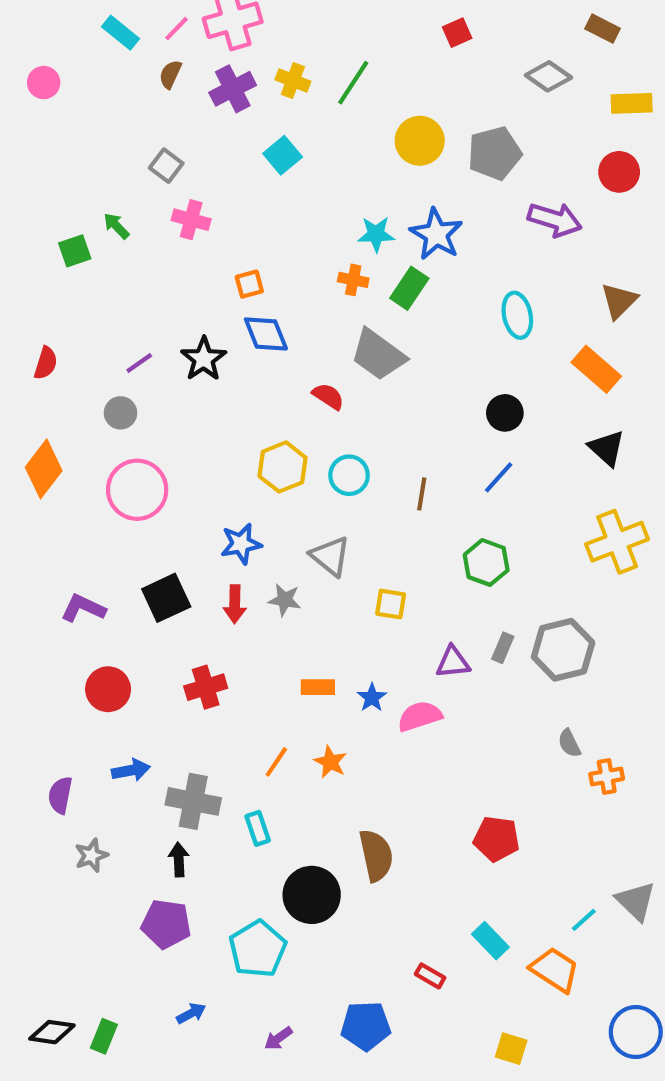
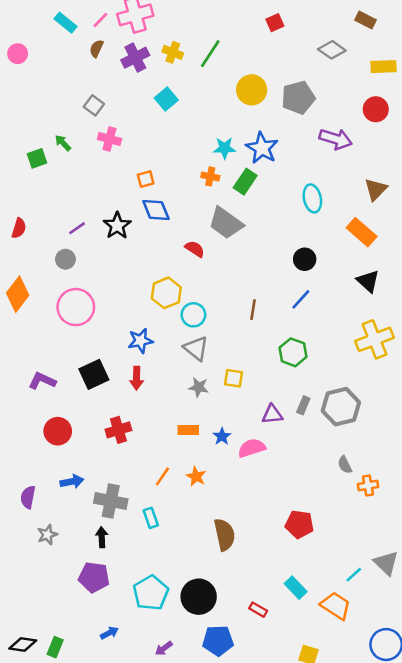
cyan circle: (349, 475) -> (193, 315), moved
gray star: (285, 600) -> (199, 387), moved
black circle: (312, 895) -> (199, 597), moved

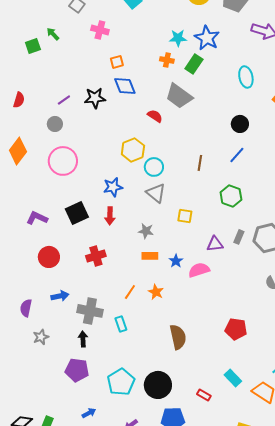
pink cross: (109, 139) -> (100, 30), moved
black star: (117, 226) -> (95, 98), turned 30
gray star: (199, 387) -> (146, 231), moved

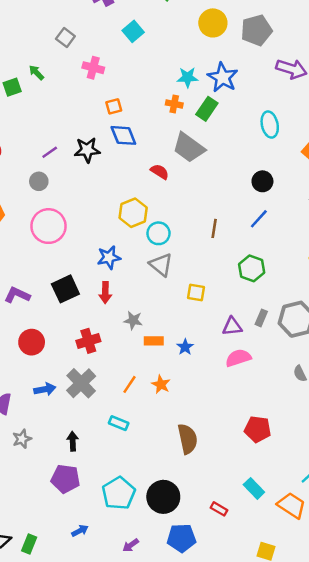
gray star: (146, 231) -> (133, 320), moved
pink semicircle: (199, 270) -> (238, 358), moved
gray cross: (90, 311) -> (81, 383), moved, turned 35
cyan rectangle: (121, 324) -> (119, 423), turned -49

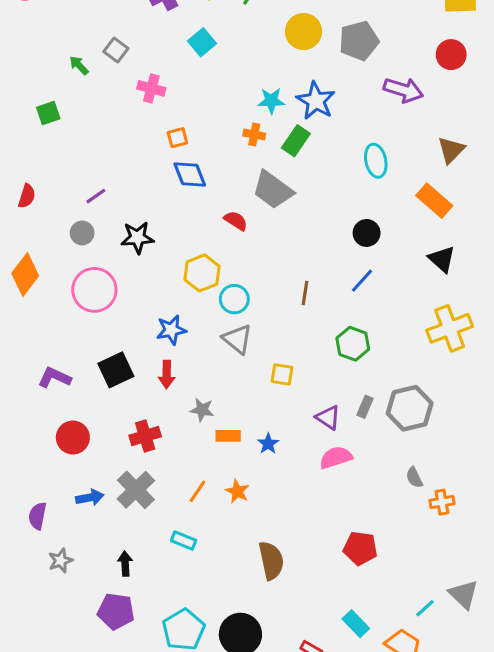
green arrow: (36, 73) -> (79, 65), moved
black star: (87, 150) -> (137, 238), moved
purple triangle: (232, 326) -> (328, 418), turned 40

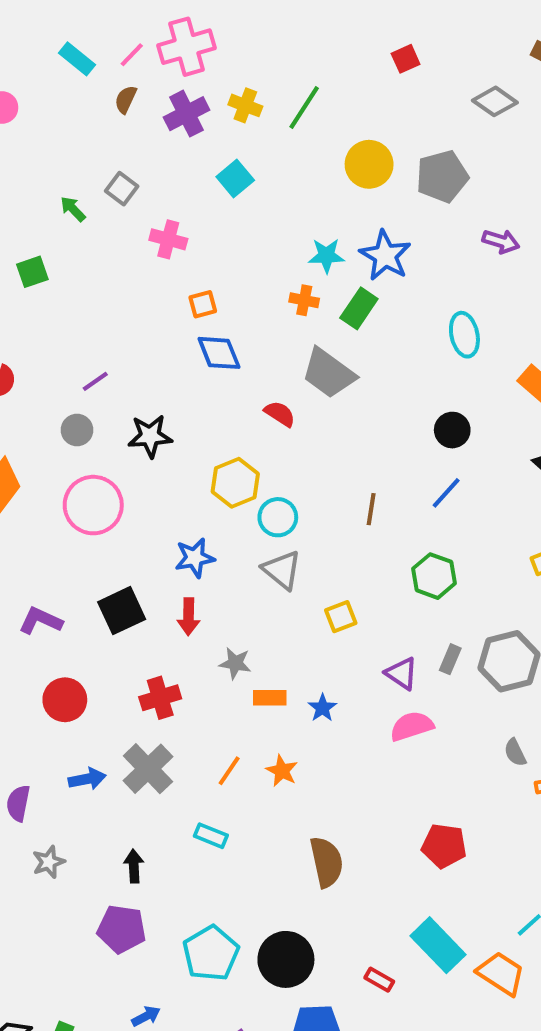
purple arrow: (403, 90) -> (501, 241), size x0.7
yellow square: (282, 374) -> (341, 617), turned -30
cyan rectangle: (356, 624) -> (438, 945), size x1.5

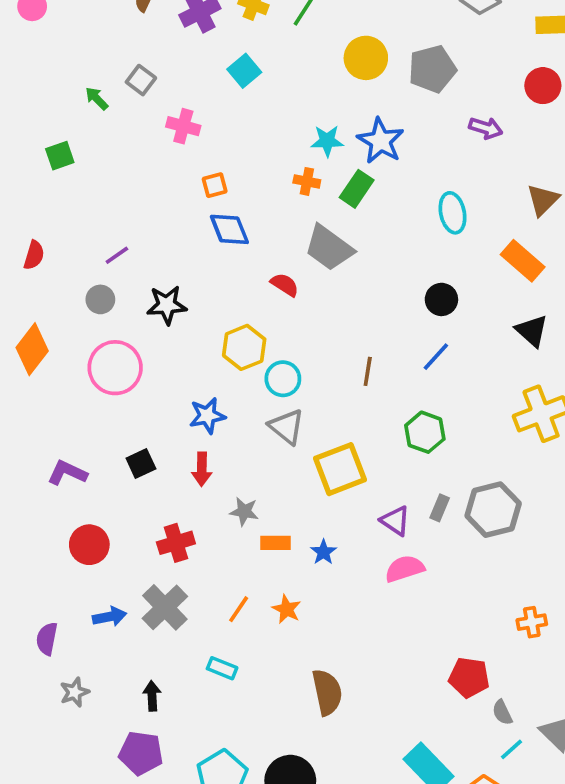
black square: (122, 611) -> (141, 464), size x0.7
yellow square: (341, 617) -> (340, 469), size x1.8
gray semicircle: (515, 753) -> (502, 712), moved
red pentagon: (444, 846) -> (469, 677), moved

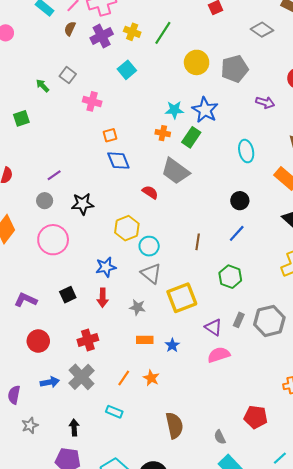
gray star: (244, 511) -> (137, 307), moved
gray semicircle: (502, 712) -> (220, 437), moved

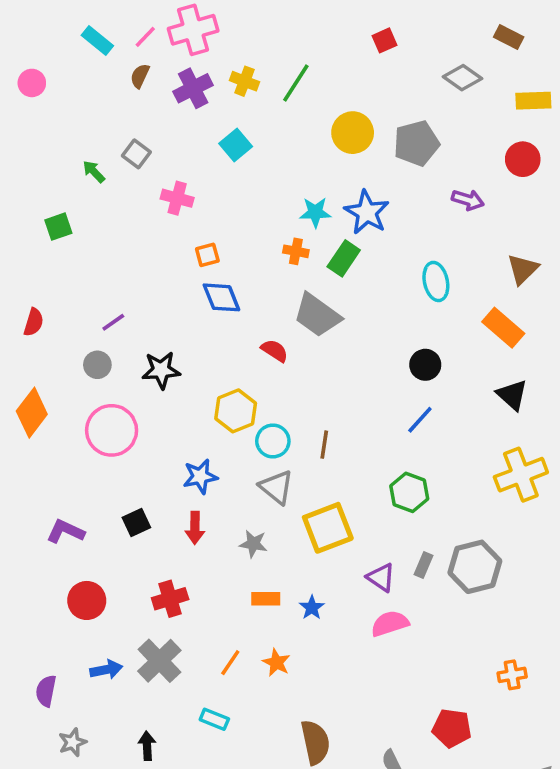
brown line: (198, 242) -> (324, 445), moved

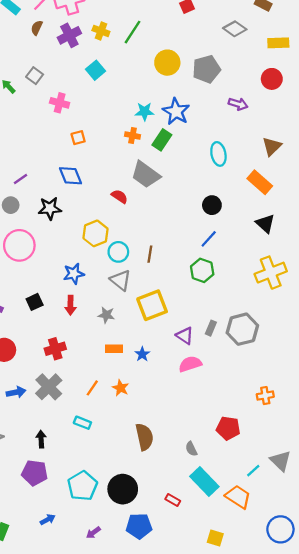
blue diamond: (221, 297) -> (70, 176), moved
green hexagon: (409, 492) -> (202, 270), moved

